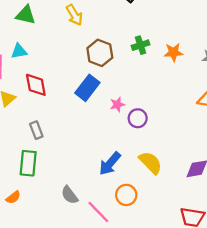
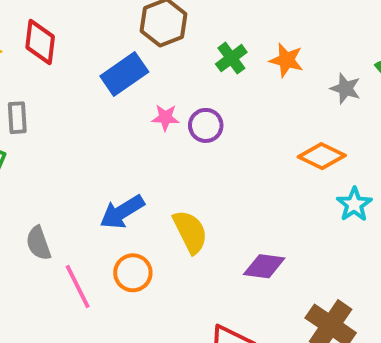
green cross: (141, 45) -> (231, 58), moved, turned -36
purple circle: (138, 118) -> (206, 125), moved

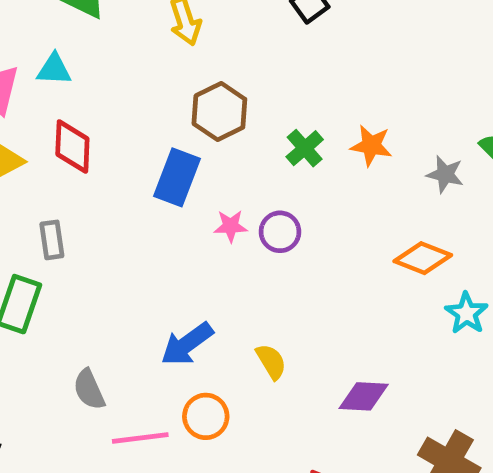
blue rectangle: (124, 74) -> (177, 177), turned -30
yellow semicircle: (190, 232) -> (271, 362), size x0.7
pink line: (78, 286) -> (140, 438), turned -66

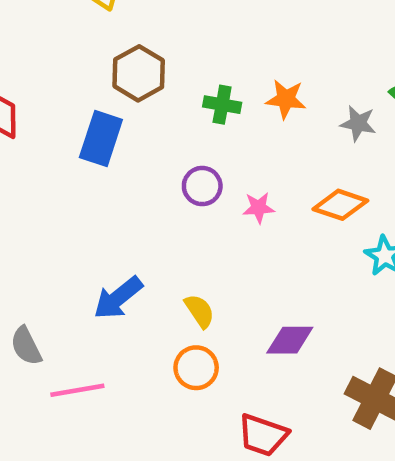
green cross: (305, 148) -> (222, 105), turned -36
pink star: (231, 226) -> (259, 208), moved
orange circle: (206, 416) -> (196, 368), moved

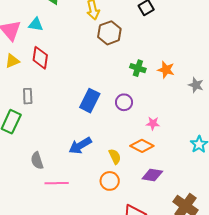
brown hexagon: (139, 73) -> (109, 33), moved
blue rectangle: (101, 138) -> (90, 101), moved
orange diamond: (340, 205) -> (142, 146), moved
pink star: (259, 208) -> (153, 123), moved

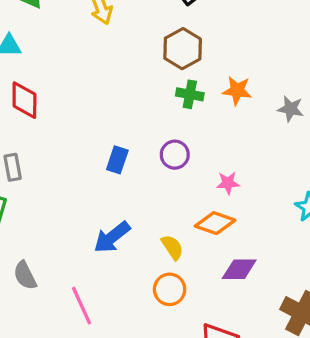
brown hexagon: (109, 33) -> (183, 49), moved
blue rectangle: (90, 101) -> (117, 160), size x0.7
gray semicircle: (37, 161) -> (25, 275), moved
pink line: (57, 183) -> (81, 306), turned 75

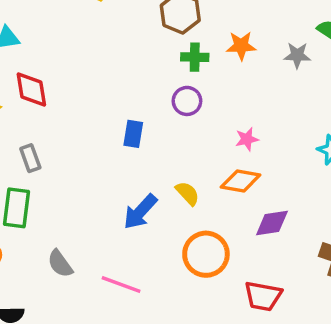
purple circle: (175, 155) -> (187, 101), moved
yellow semicircle: (172, 247) -> (187, 193), moved
orange circle: (170, 289) -> (206, 254), size x1.4
pink line: (81, 306) -> (121, 284), turned -36

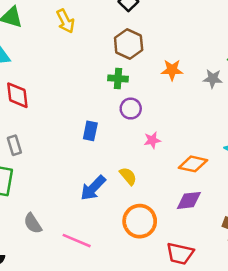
green cross: (195, 57) -> (118, 79), moved
pink star: (247, 139) -> (152, 140), moved
orange diamond: (241, 181) -> (193, 164), moved

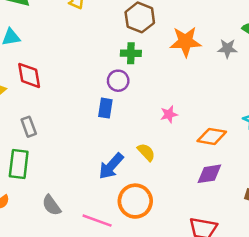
orange star: (172, 70) -> (186, 42), size x1.4
purple circle: (131, 109) -> (118, 81), moved
orange circle: (140, 221) -> (135, 201), moved

